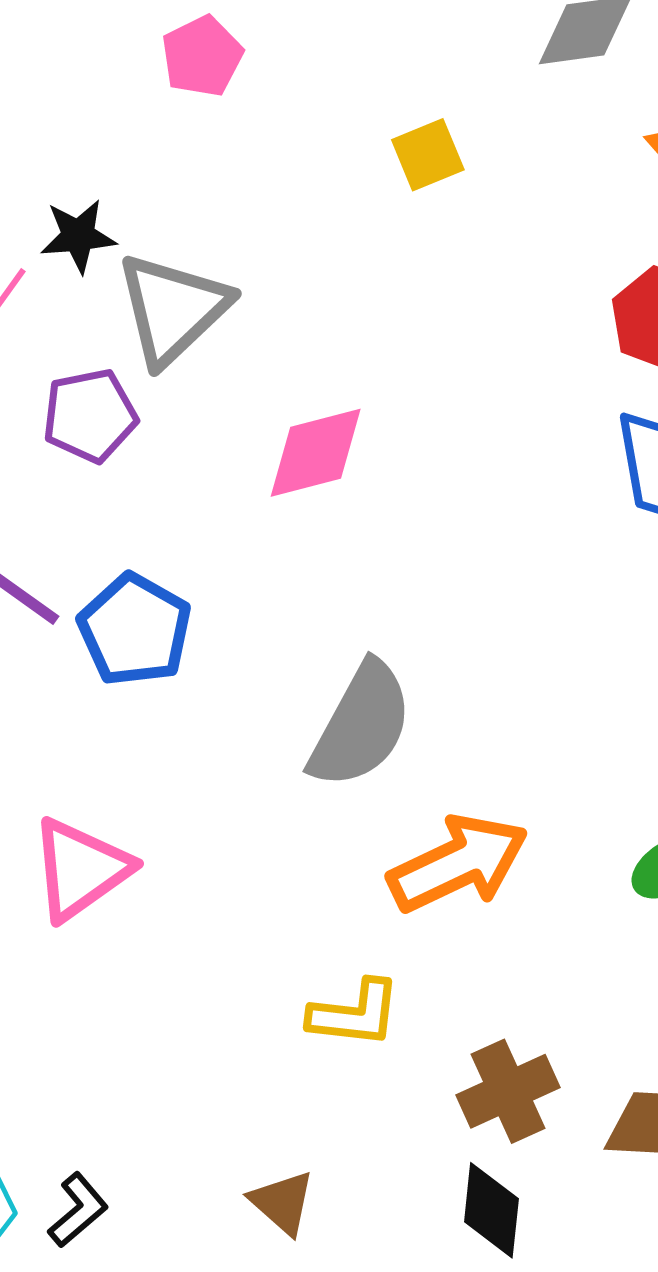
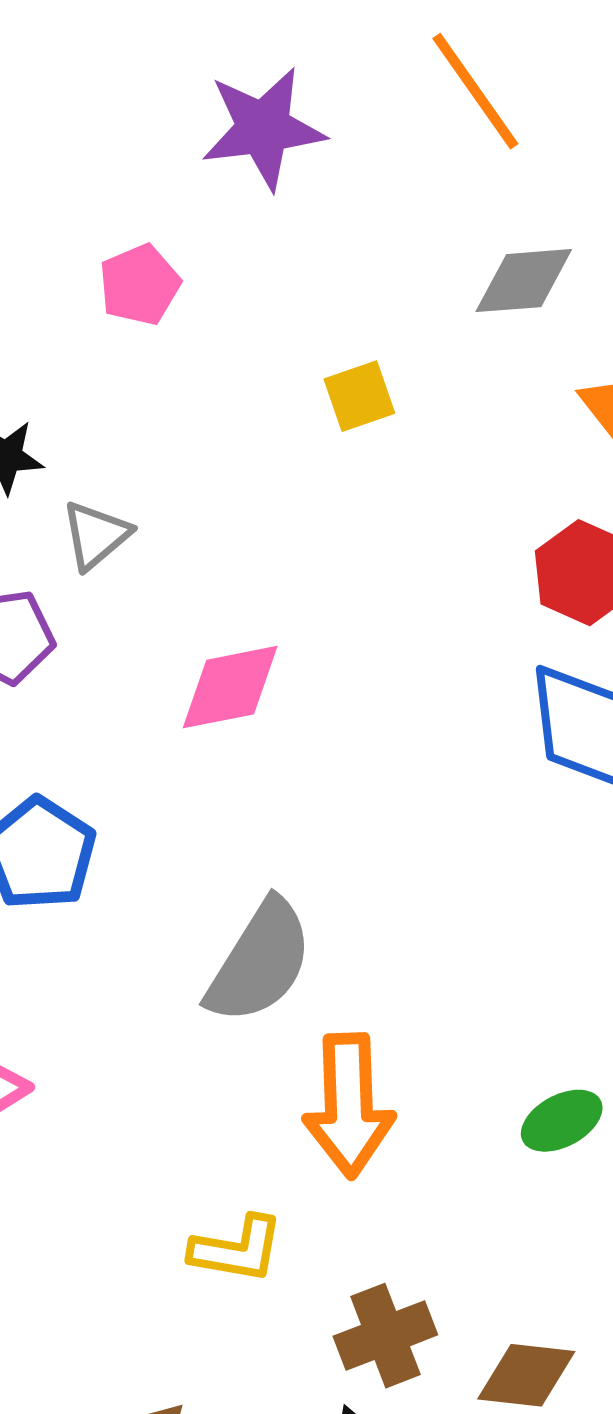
gray triangle: (173, 309) -> (96, 535), size x0.6
orange arrow: (458, 863) -> (349, 1105), turned 110

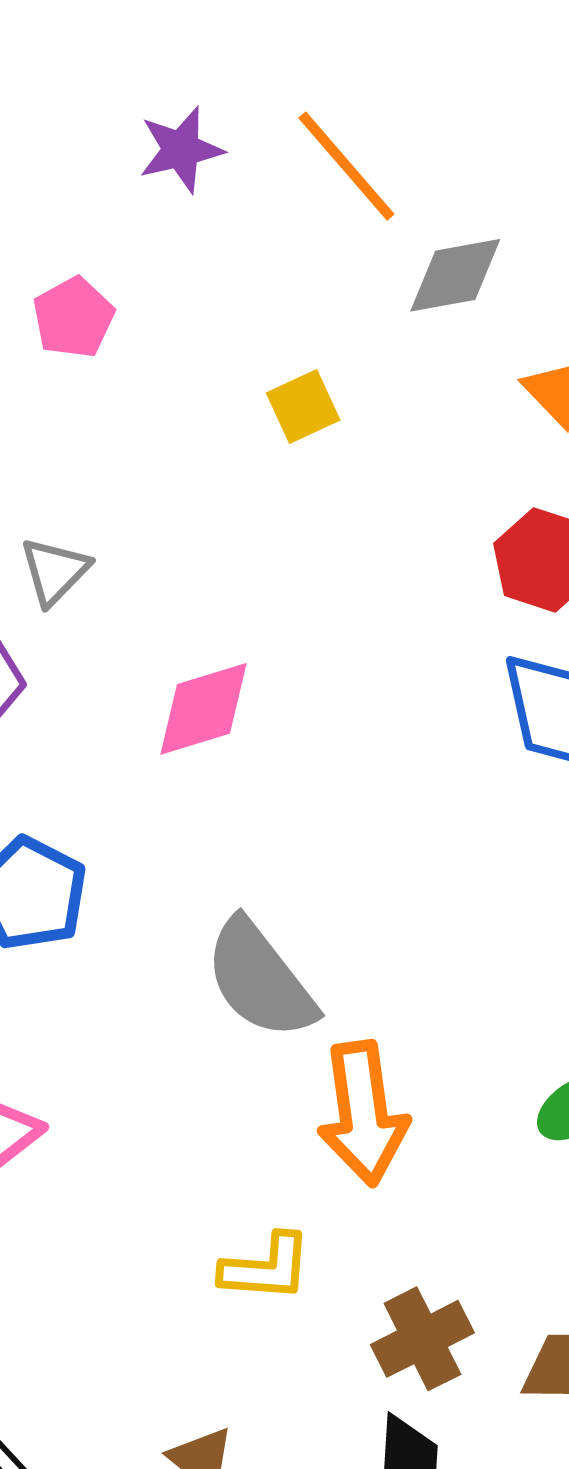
orange line: (475, 91) -> (346, 166), moved
purple star: (263, 128) -> (181, 150), size x0.7
gray semicircle: (260, 962) -> (260, 979), turned 116

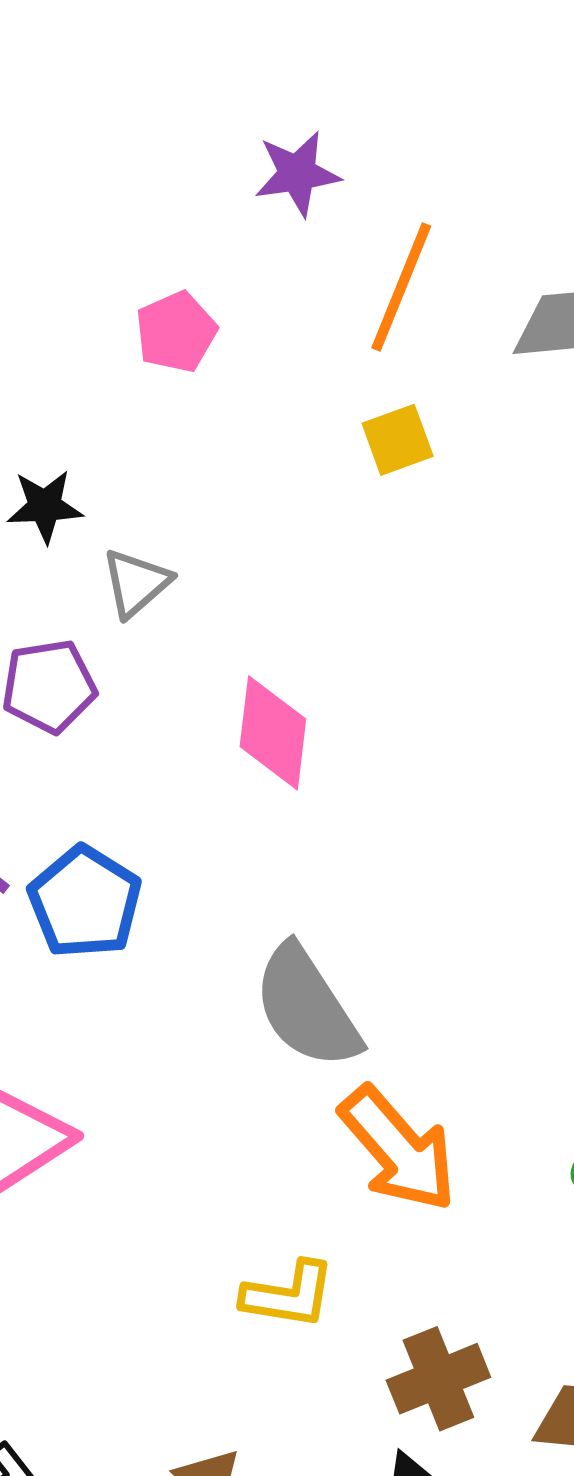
orange line: (346, 166) -> (401, 287), moved, turned 58
pink diamond: (203, 709) -> (273, 733), turned -71
orange arrow: (363, 1113) -> (398, 1149), turned -38

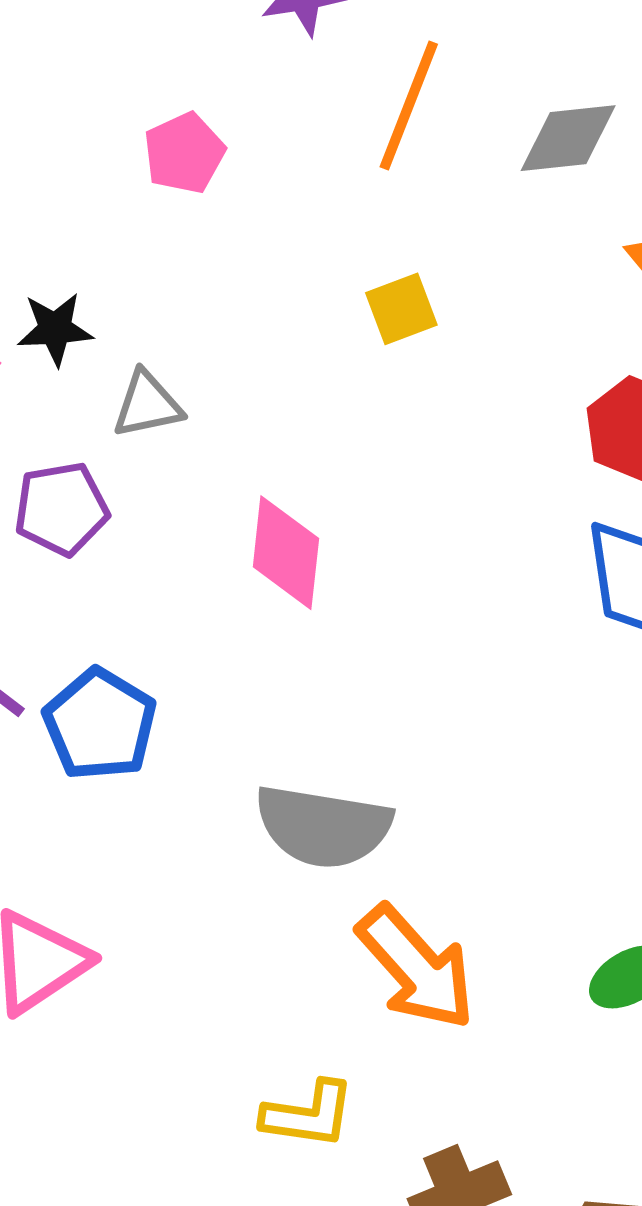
yellow square: (398, 440) -> (401, 309), moved
gray triangle: (136, 583) -> (147, 405), turned 30
gray semicircle: (307, 1007) -> (323, 826), turned -47

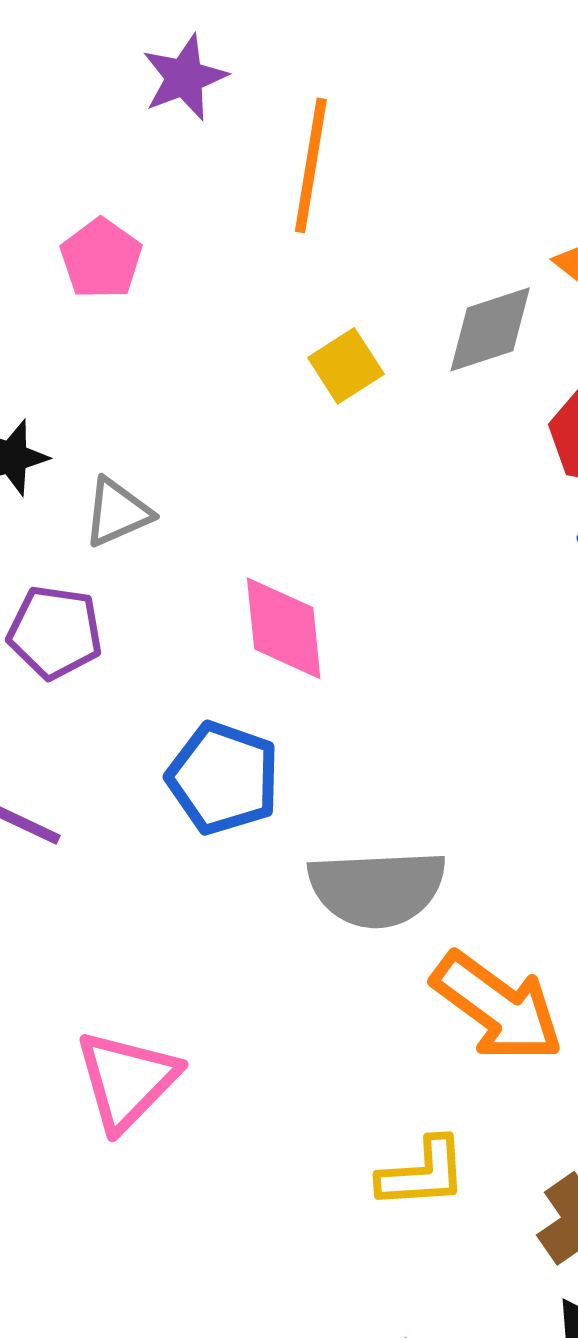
gray diamond: (568, 138) -> (490, 329), moved
purple pentagon: (61, 509) -> (55, 632), turned 30
blue pentagon: (100, 724) -> (223, 778), moved

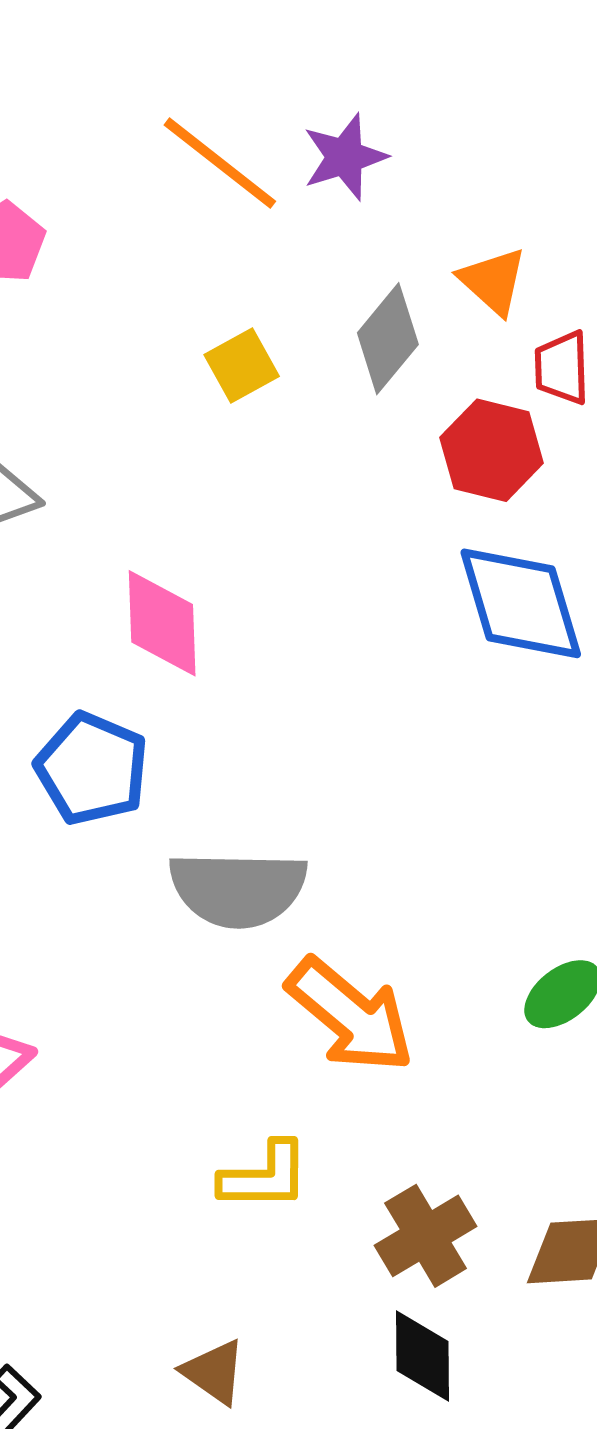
purple star: (185, 77) -> (345, 157), moved
orange line: (311, 165) -> (220, 163), turned -65
gray diamond: (490, 329) -> (388, 339), turned -36

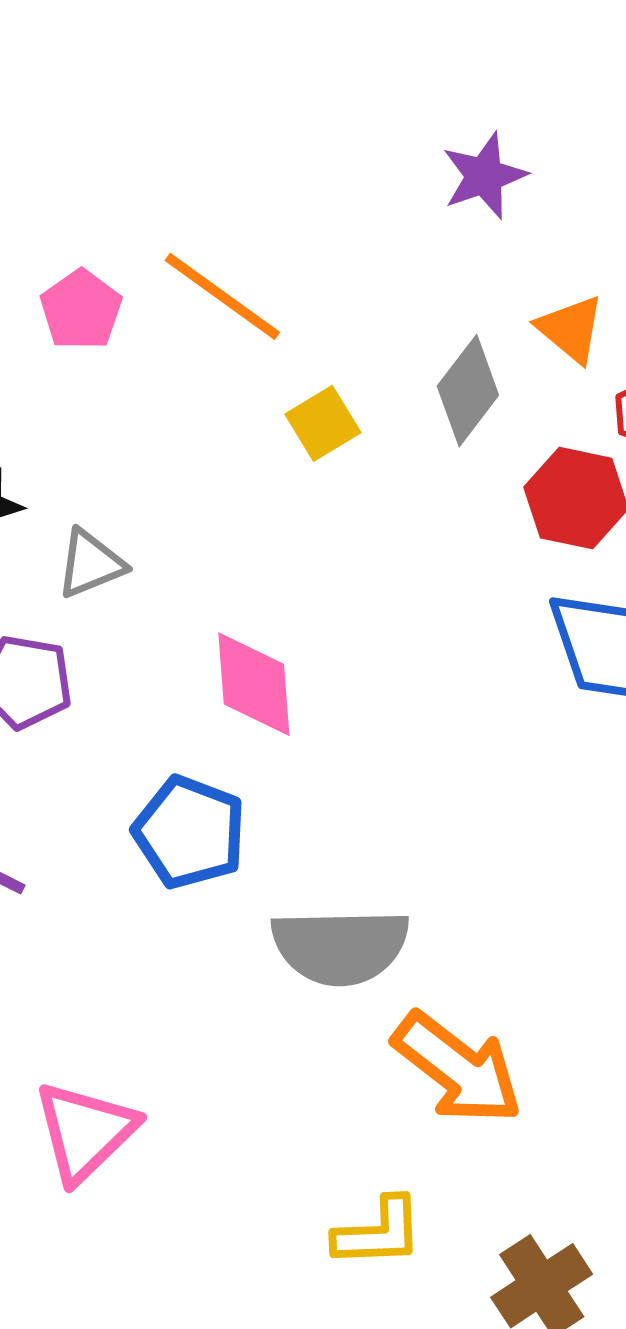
purple star: (345, 157) -> (484, 176), moved
orange line: (220, 163) -> (222, 296), moved

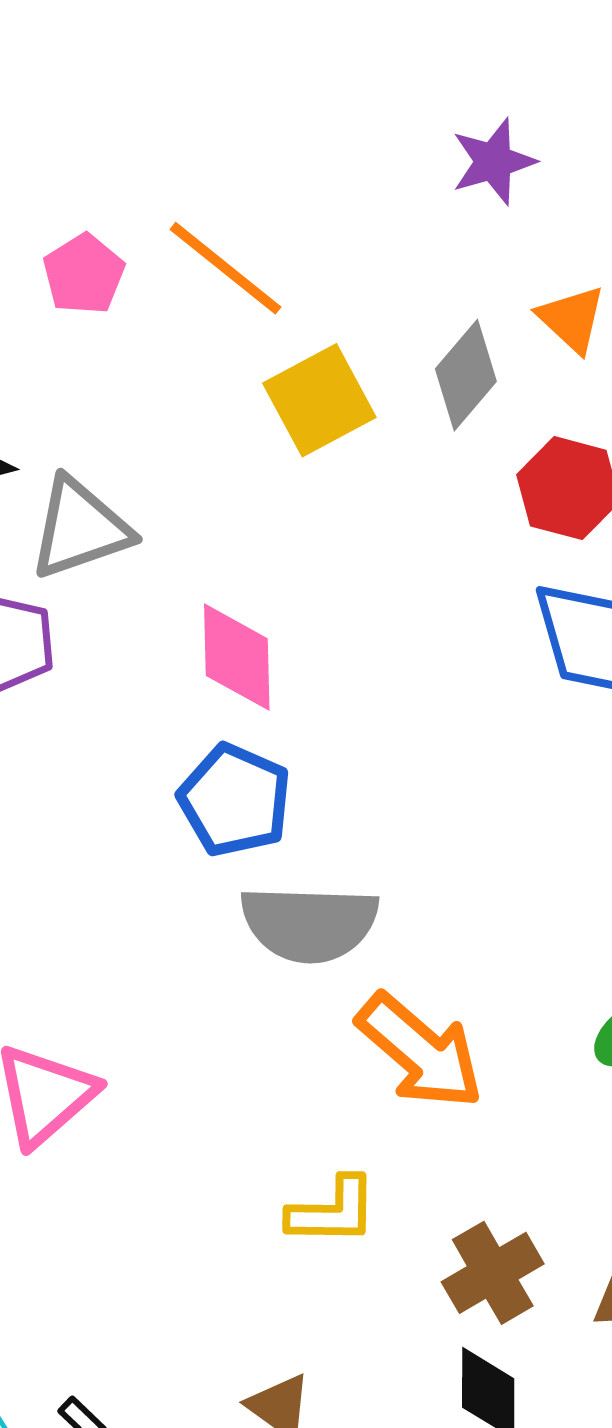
yellow square: (323, 423) -> (319, 400), size x1.5
gray triangle: (91, 564) -> (80, 528), size x1.5
blue pentagon: (190, 832) -> (235, 800), moved

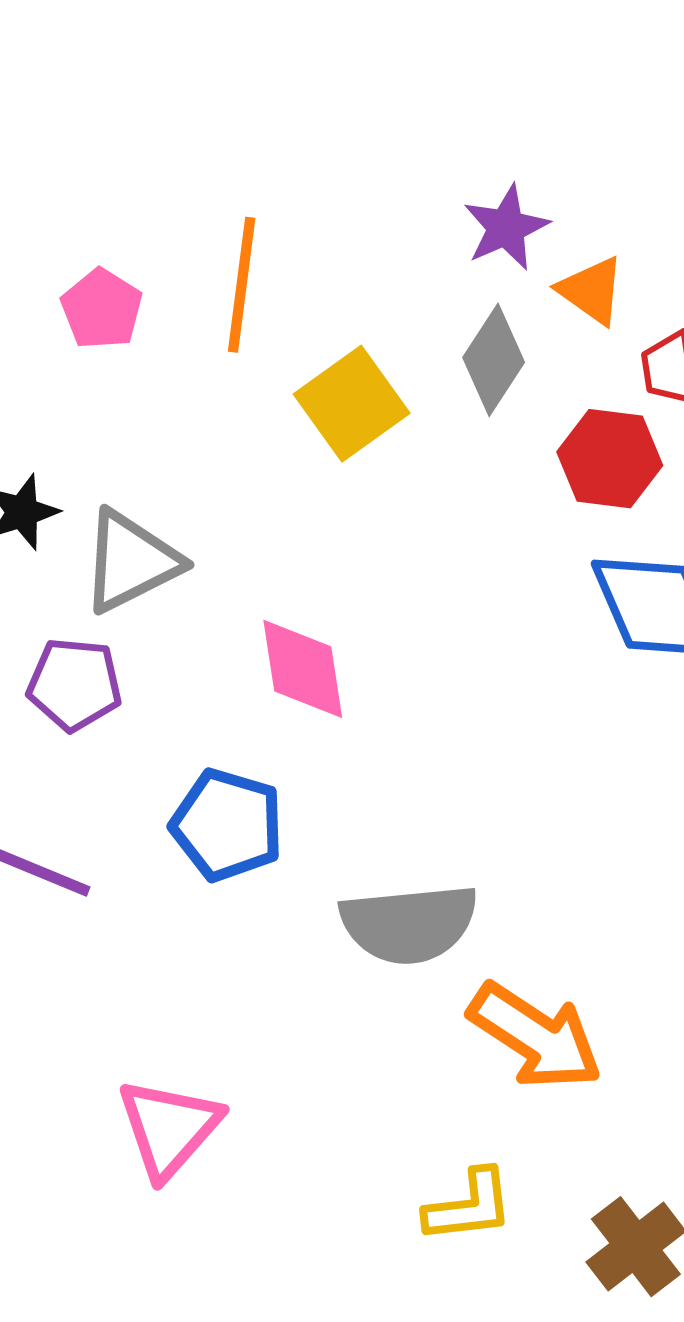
purple star: (493, 162) -> (506, 228), moved
orange line: (226, 268) -> (242, 285), turned 66
blue pentagon: (235, 800) -> (227, 825), moved

